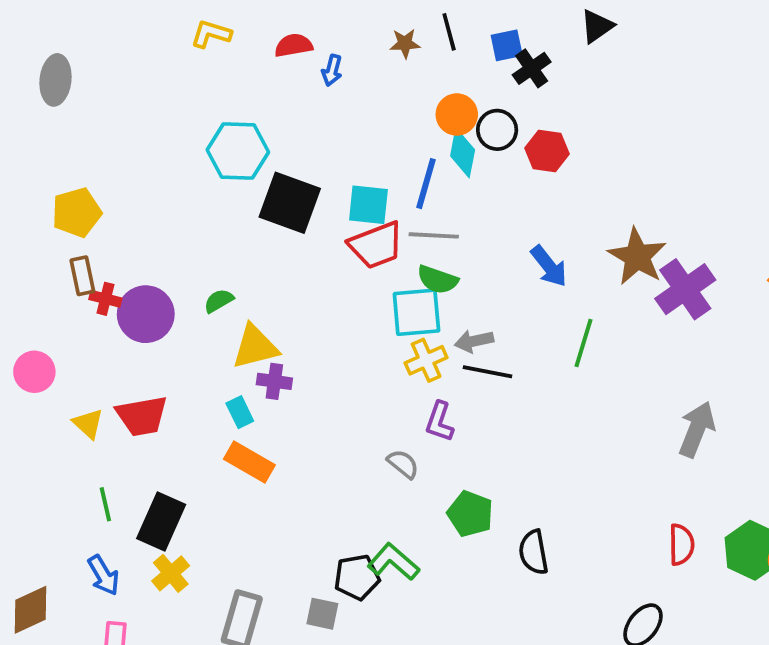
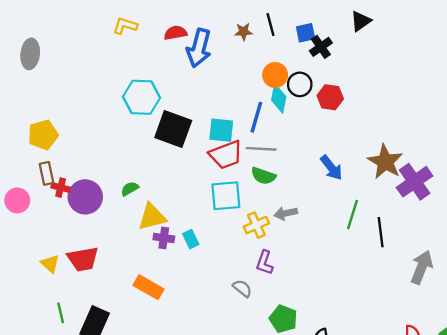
blue arrow: (332, 70) -> (199, 48), size x2.0
cyan square: (416, 312) -> (226, 196), moved
pink circle: (34, 372) -> (17, 200), moved
black line: (487, 372) -> (381, 232), moved, turned 72
cyan rectangle: (240, 412) -> (191, 239), moved

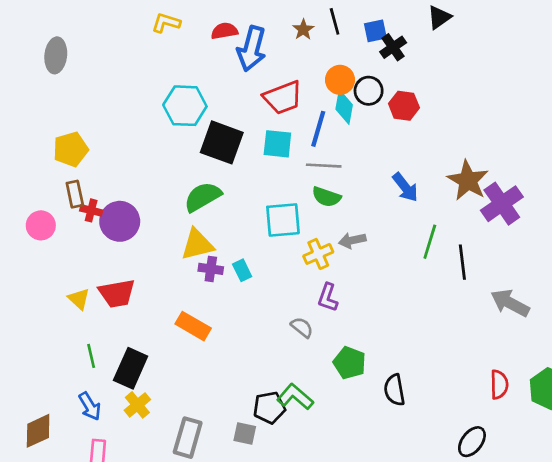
brown star: (243, 32) -> (303, 30), turned -30
red trapezoid: (226, 155) -> (283, 98), moved
green semicircle: (130, 189) -> (203, 197), moved, size x1.8
gray arrow: (422, 267) -> (510, 303), turned -84

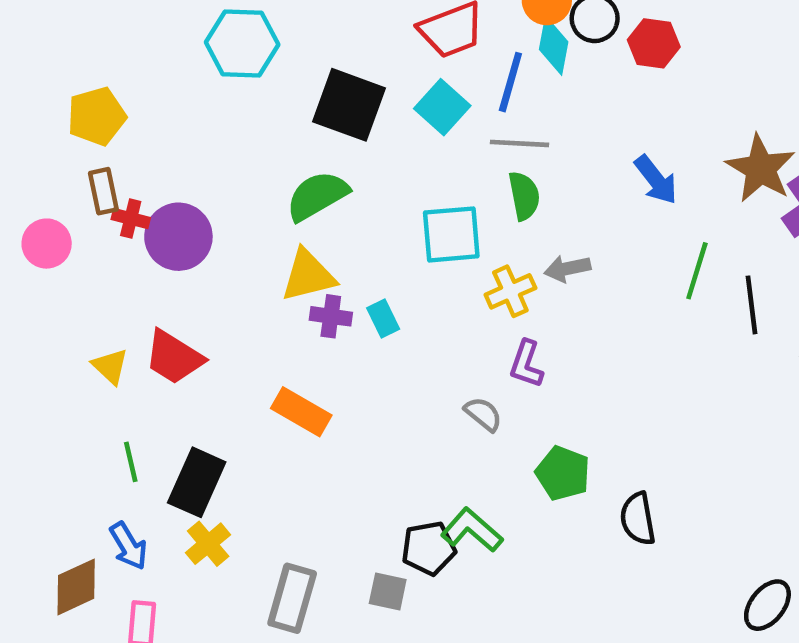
cyan hexagon: (185, 106) -> (242, 43), moved
cyan square: (277, 144) -> (442, 107), turned 36
green semicircle: (326, 197) -> (524, 196), turned -120
red trapezoid: (117, 293) -> (174, 357), turned 42
brown diamond: (38, 431) -> (76, 587), moved

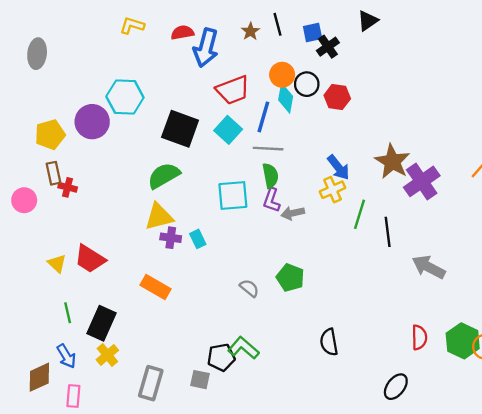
purple circle: (178, 237) -> (92, 122), moved
yellow cross: (510, 291) -> (333, 190), moved
purple L-shape: (526, 364) -> (272, 200), moved
green pentagon: (563, 473) -> (290, 278), moved

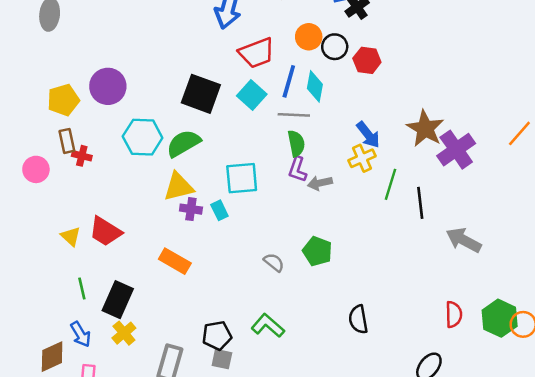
cyan hexagon: (125, 97) -> (143, 137), moved
cyan diamond: (286, 98) -> (315, 86), moved
cyan square: (233, 196) -> (242, 178), moved
black pentagon: (221, 357) -> (217, 336), moved

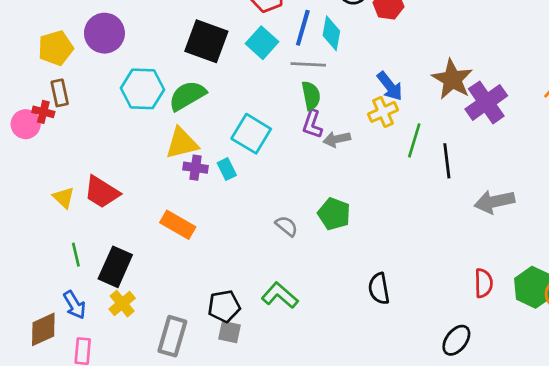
red cross: (82, 156) -> (43, 112), moved
cyan square: (242, 178) -> (251, 134), turned 36
gray arrow: (464, 240) -> (494, 202), turned -40

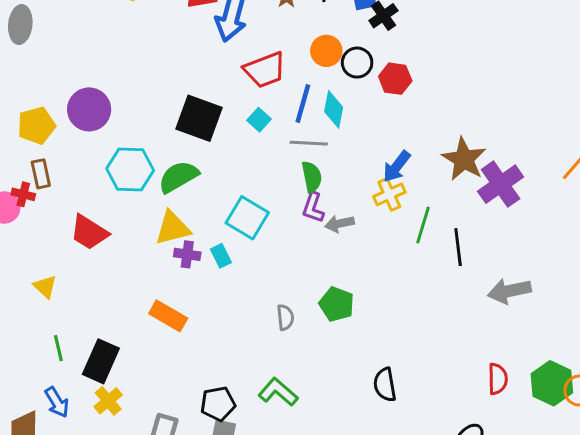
cyan square: (262, 43) -> (259, 120), size x0.7
blue arrow: (390, 86) -> (397, 167), turned 76
red trapezoid: (102, 192) -> (89, 232), moved
gray semicircle: (287, 226) -> (285, 317), turned 45

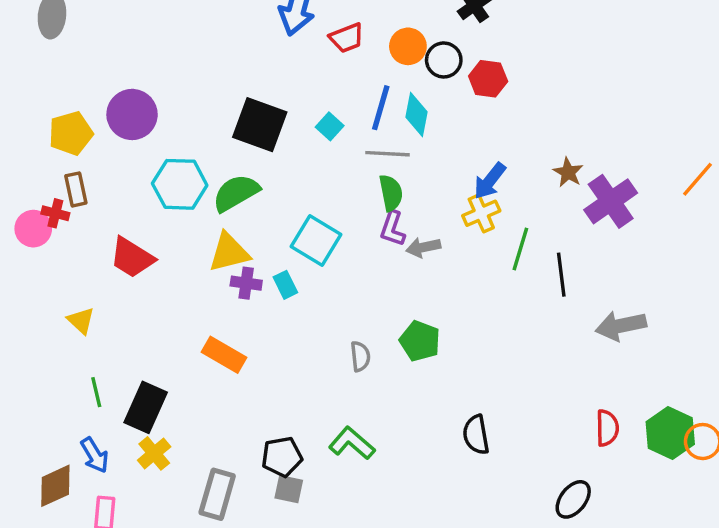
red trapezoid: (265, 70) -> (347, 38), moved, size x0.7
brown star: (464, 159) -> (568, 172), size x0.6

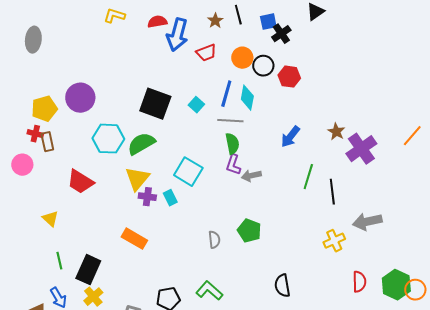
red cross: (55, 213) -> (35, 134), moved
yellow cross: (481, 213) -> (334, 241), moved
yellow triangle: (229, 252) -> (137, 179), turned -36

